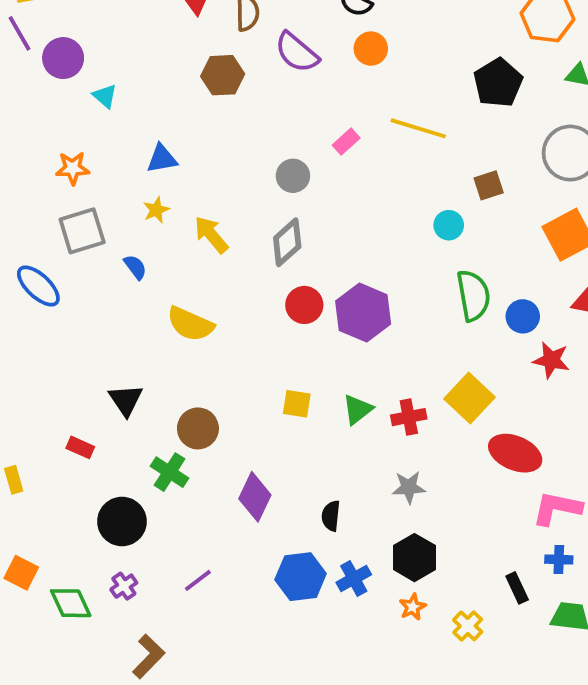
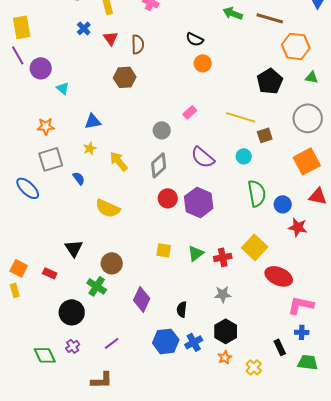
purple semicircle: (297, 52) -> (203, 157), moved
yellow line: (418, 128) -> (241, 117), moved
orange square: (21, 573) -> (19, 268), moved
brown L-shape: (149, 656) -> (102, 380), moved, turned 45

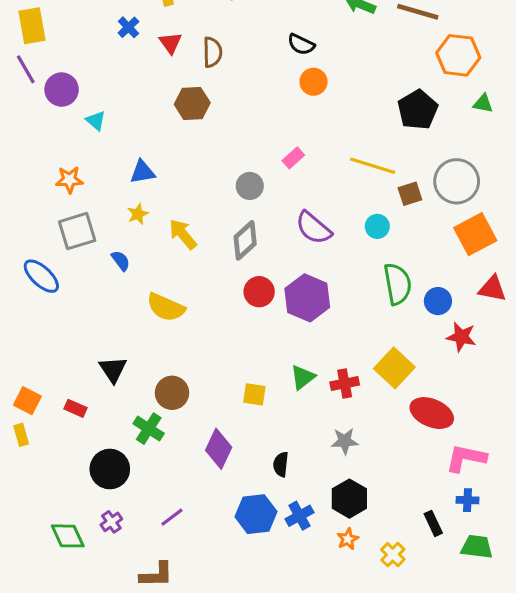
gray circle: (308, 118) -> (457, 181), moved
yellow square: (164, 250) -> (254, 394), moved

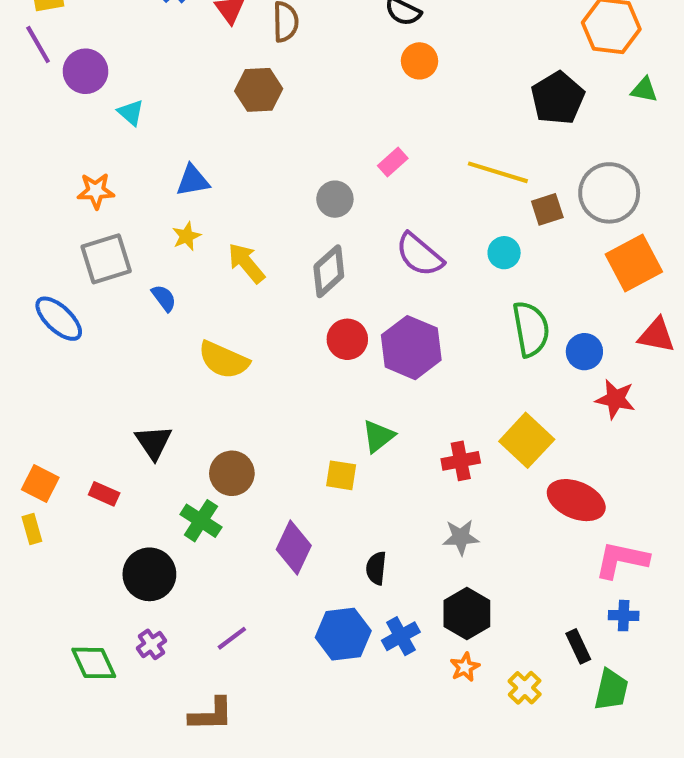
green triangle: (303, 377) -> (378, 436), moved
green trapezoid: (477, 547) -> (611, 690), moved, turned 96

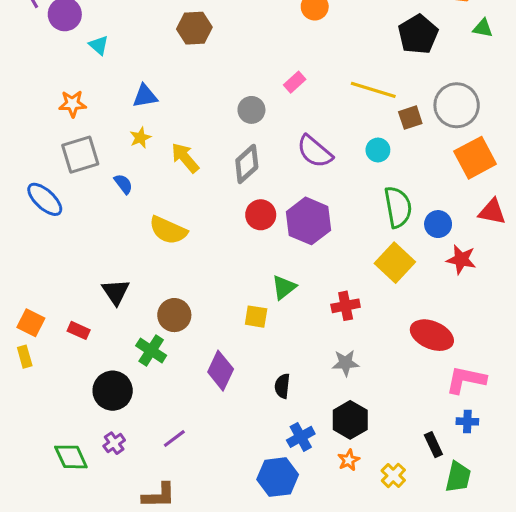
yellow square: (527, 440) -> (395, 263), moved
blue hexagon: (343, 634) -> (278, 477), moved

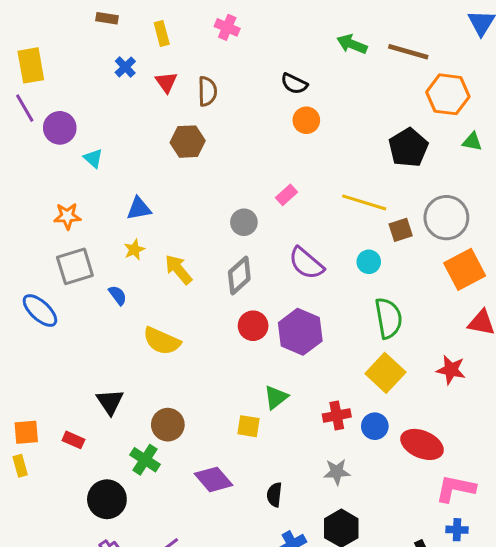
blue circle: (438, 224) -> (375, 426), moved
orange square: (31, 323) -> (26, 432), turned -32
purple diamond: (221, 371) -> (213, 479), turned -66

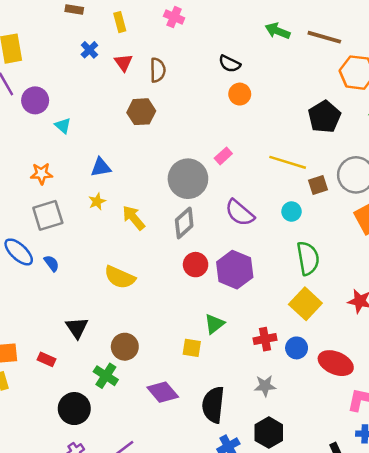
gray circle: (244, 222) -> (188, 179), size x1.8
blue semicircle: (118, 295) -> (52, 263), moved
black semicircle: (274, 495) -> (213, 405), size x1.8

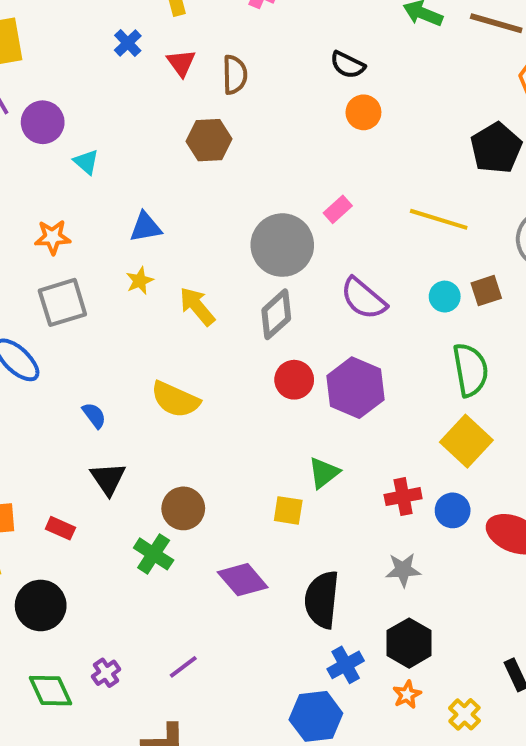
brown square: (318, 185) -> (486, 291), moved
blue semicircle: (52, 263) -> (94, 415), moved
black circle: (74, 409) -> (41, 605), moved

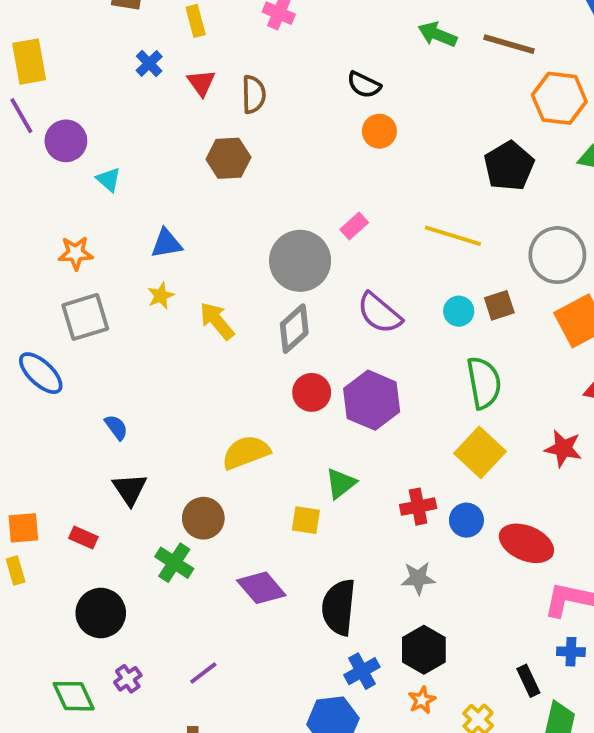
yellow semicircle: (175, 400) -> (246, 452), moved, turned 135
black circle: (41, 605) -> (101, 613), moved

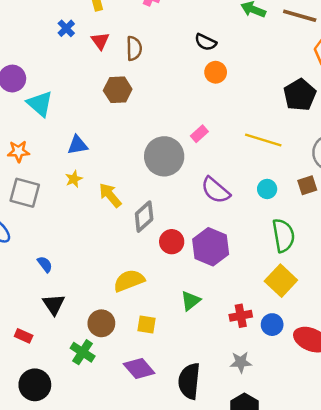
cyan triangle: (108, 180) -> (40, 104), size x1.6
brown square: (499, 305) -> (307, 185), moved
gray square: (85, 317) -> (25, 193), turned 32
gray diamond: (294, 329) -> (144, 217), moved
yellow square: (306, 520) -> (147, 325), moved

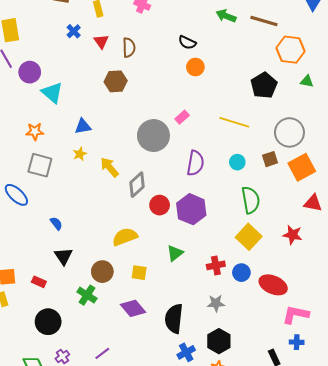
purple semicircle: (216, 190) -> (195, 163), turned -120

